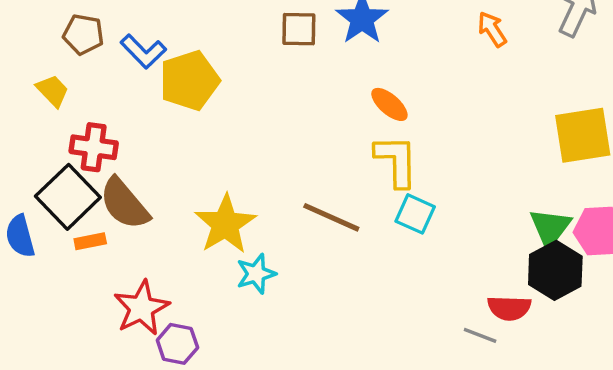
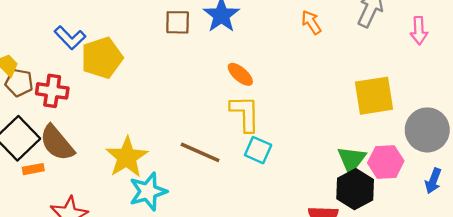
brown pentagon: (83, 34) -> (19, 83), moved
red cross: (94, 147) -> (52, 91), moved
cyan star: (256, 274) -> (148, 191), size x1.4

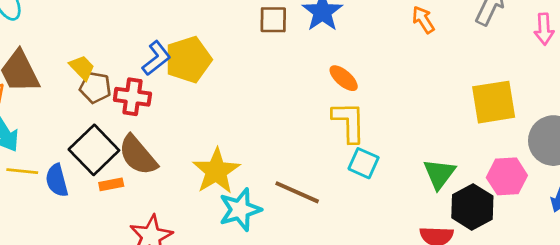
blue L-shape: (70, 38) -> (156, 58), moved, turned -84
brown line: (200, 152) -> (297, 192), moved
green triangle: (352, 160) -> (439, 174), moved

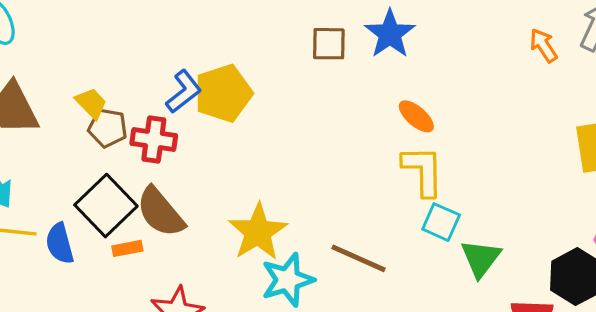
orange arrow: (423, 20) -> (543, 45), moved
green triangle: (439, 174) -> (481, 258), moved

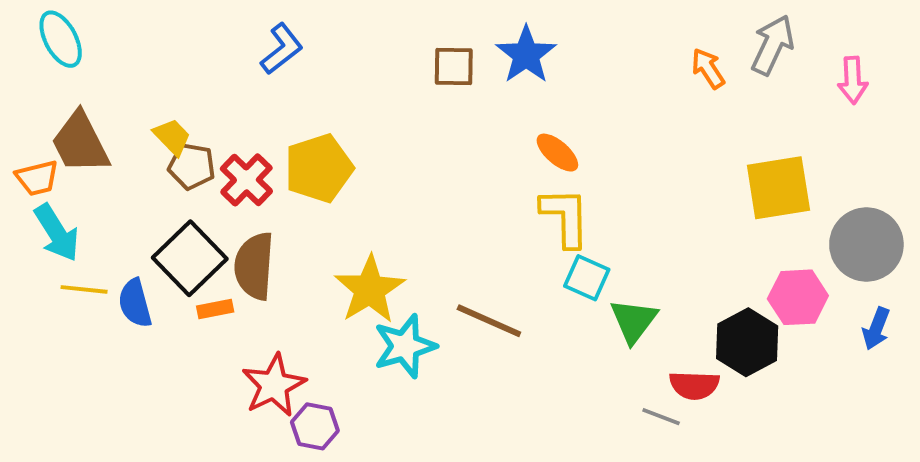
blue L-shape: (184, 92) -> (282, 49), moved
yellow pentagon: (223, 93) -> (319, 168), moved
red cross: (154, 139) -> (246, 180), turned 36
brown semicircle: (160, 212) -> (254, 266), turned 44

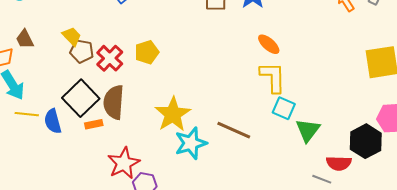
brown trapezoid: (80, 143) -> (25, 39), size x0.6
yellow pentagon: (319, 168) -> (147, 52), size x0.7

